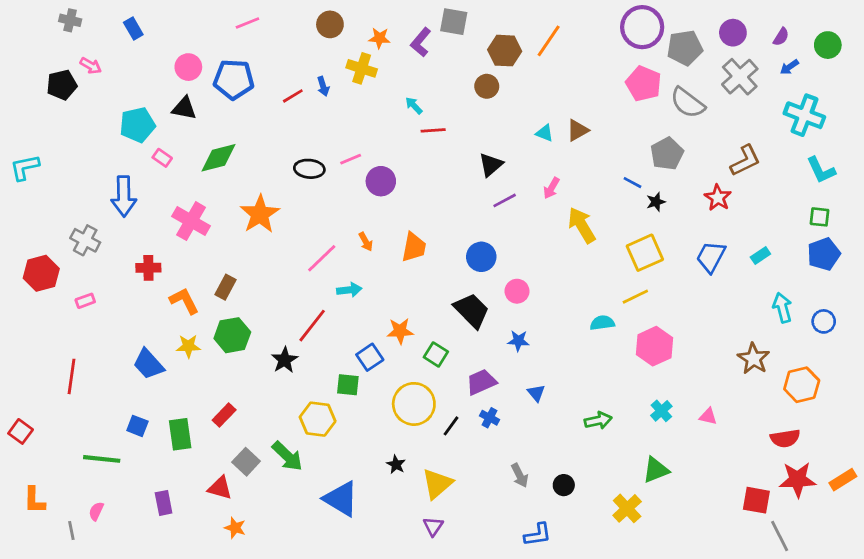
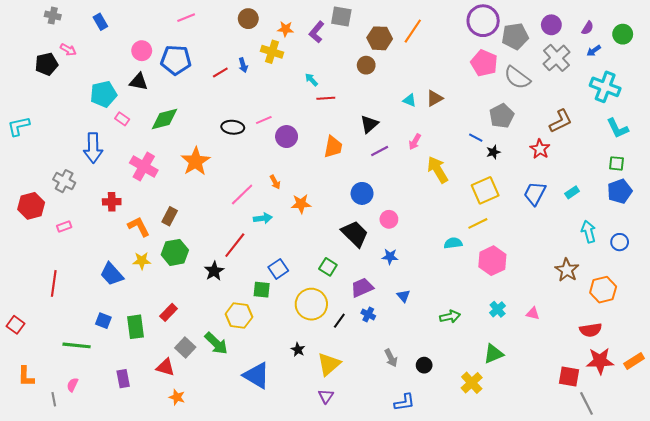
orange trapezoid: (414, 247) -> (333, 147), moved
orange star: (400, 331) -> (301, 204), moved

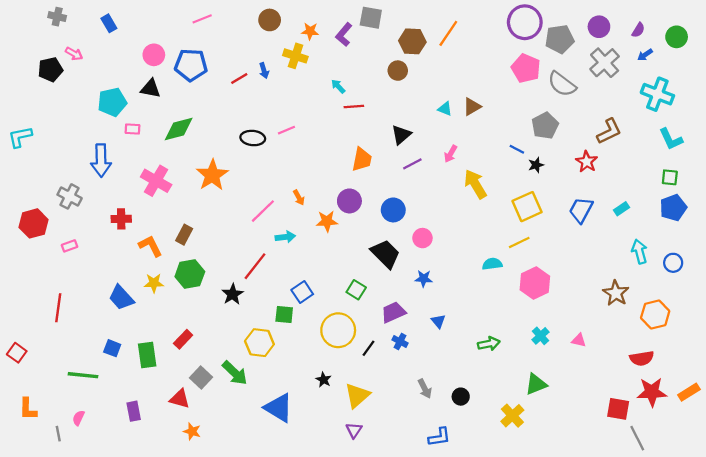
pink rectangle: (122, 119) -> (132, 129), turned -32
purple circle: (287, 137) -> (349, 201), moved

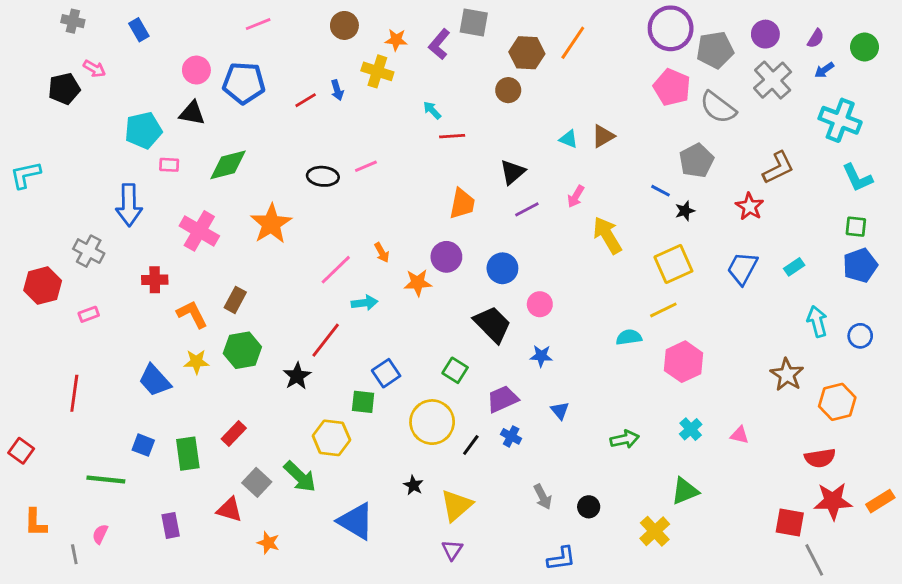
orange star: (192, 431) -> (268, 543), moved

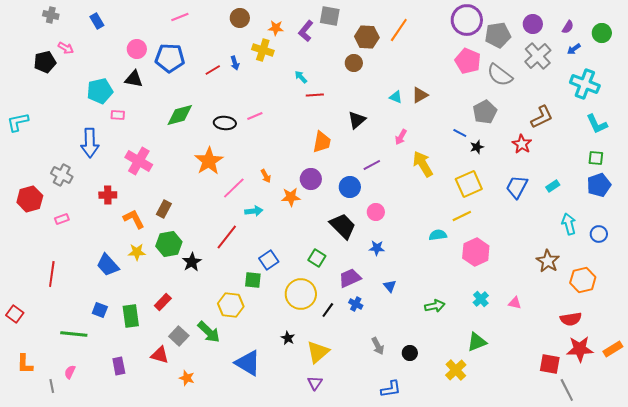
green diamond: (228, 165) -> (180, 115), moved
purple line: (527, 209) -> (372, 165), moved
orange star: (271, 224) -> (209, 161), moved
black star: (297, 376) -> (192, 262), moved

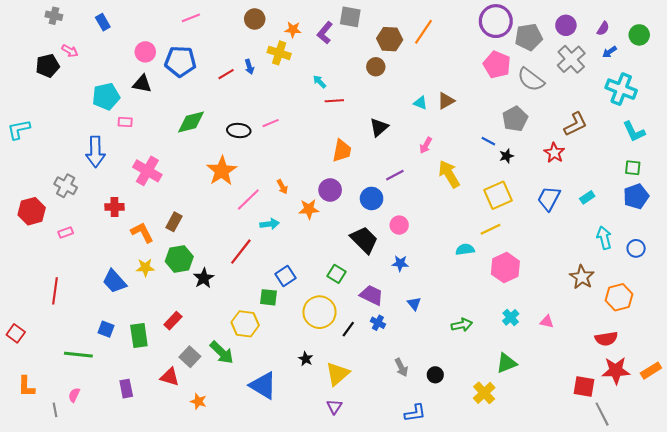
purple trapezoid: (350, 278) -> (372, 295), turned 50

